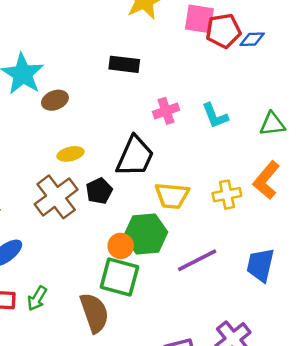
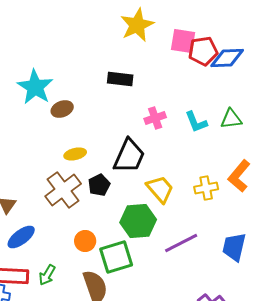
blue diamond: (252, 39) -> (227, 58), size x1.6
green triangle: (272, 124) -> (231, 119), moved
yellow trapezoid: (172, 196) -> (160, 189), turned -136
orange circle: (121, 246) -> (85, 241), moved
green square: (119, 277) -> (116, 257), turned -32

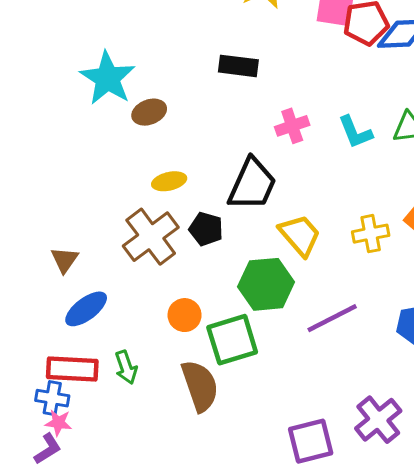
black pentagon: (99, 185) -> (206, 229), turned -30
green arrow: (47, 275) -> (126, 367), turned -50

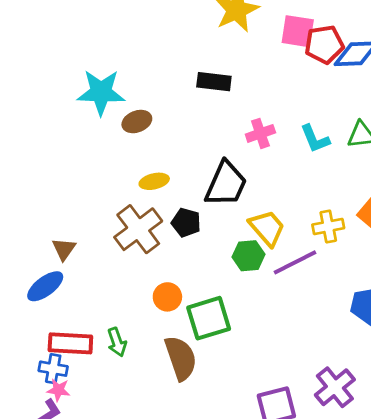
cyan star: (108, 78) -> (101, 92), turned -30
green hexagon: (266, 284) -> (248, 256), moved, size x0.7
blue ellipse: (86, 309) -> (45, 286), moved
purple line: (332, 318) -> (295, 262), moved

